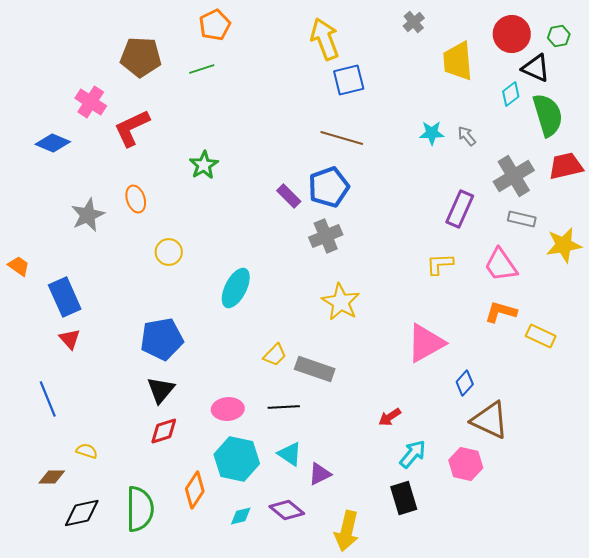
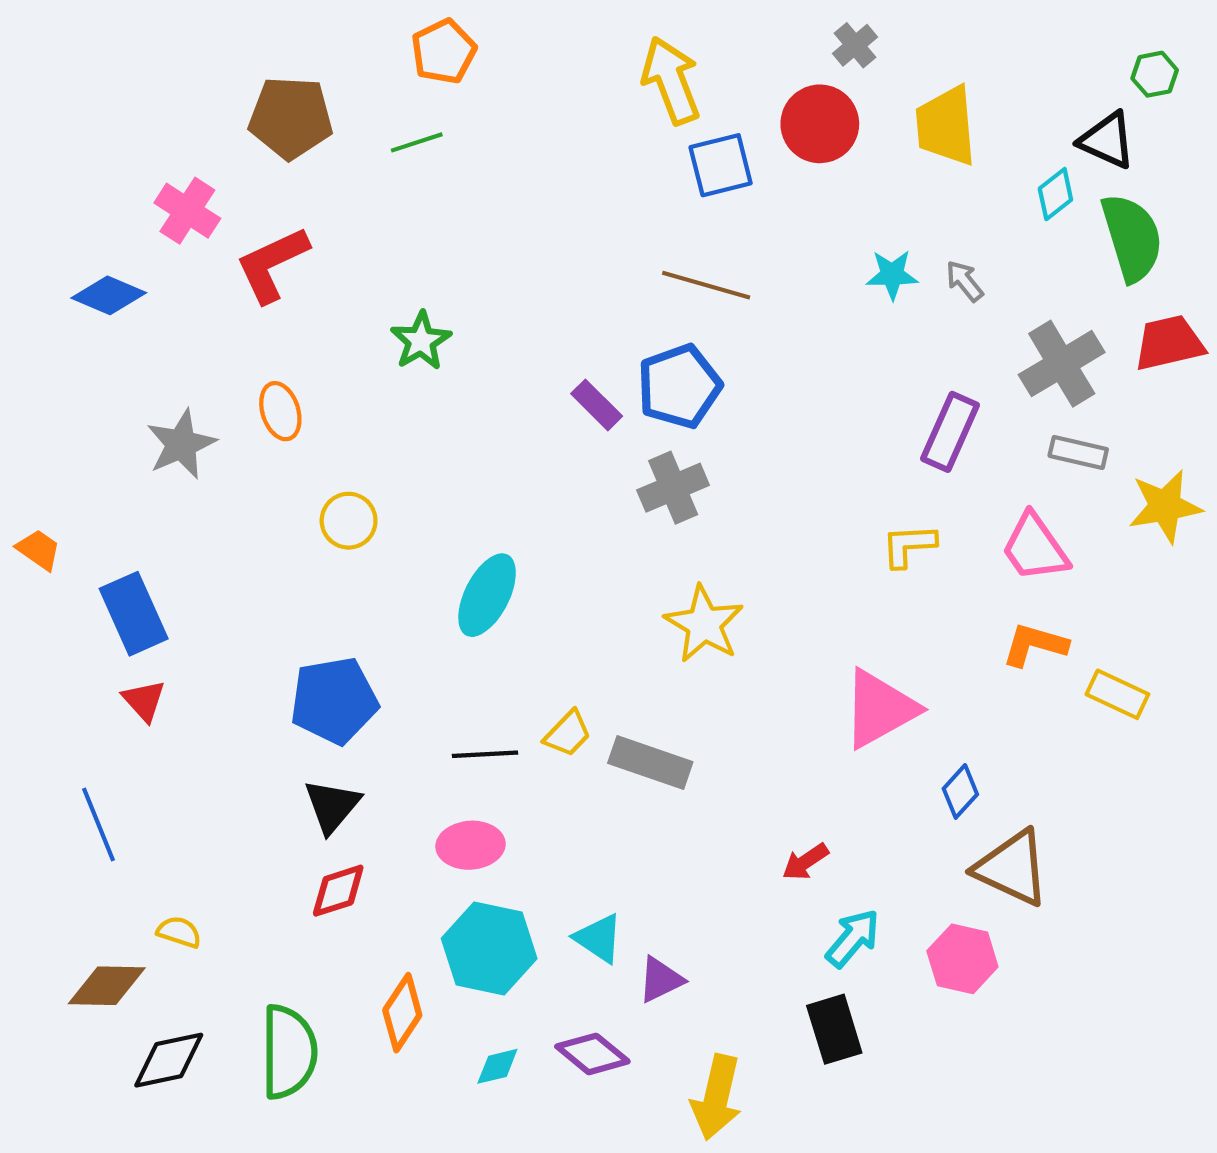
red circle: (512, 34) -> (820, 124), moved
black line: (284, 407) -> (485, 754), moved
brown diamond: (52, 477) -> (107, 986), size x1.4

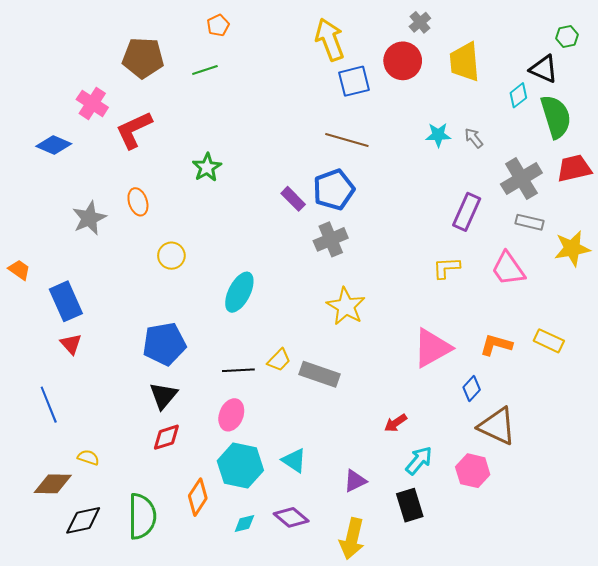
orange pentagon: (444, 52) -> (218, 25), size x0.7
orange L-shape: (1035, 645) -> (496, 345), moved
pink ellipse: (471, 845) -> (231, 415), turned -64
purple triangle: (661, 980) -> (355, 481), moved

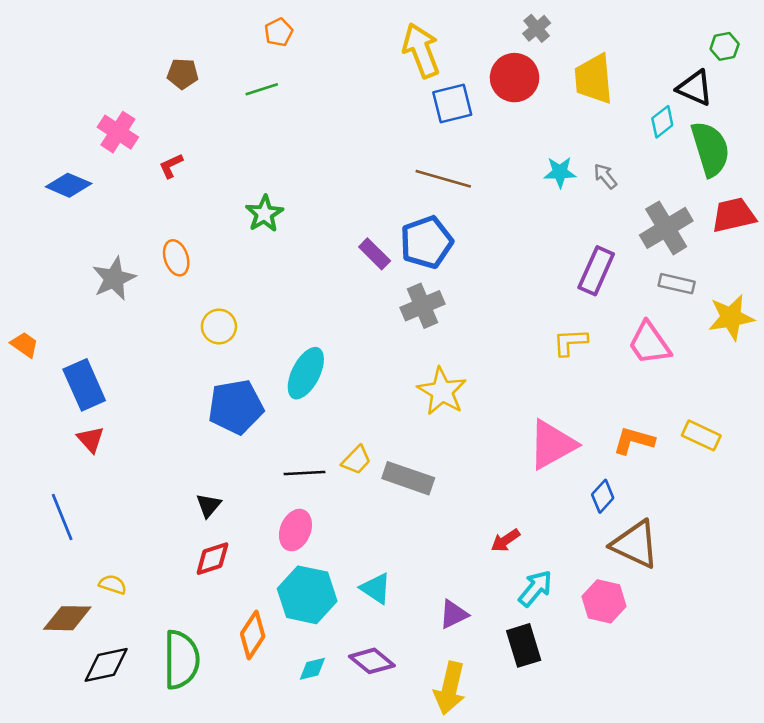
brown pentagon: (143, 58) -> (183, 74), size x0.6
red L-shape: (134, 130) -> (171, 166), size x0.5
blue pentagon: (164, 344) -> (236, 407), moved
black triangle: (163, 396) -> (209, 505), size x0.7

